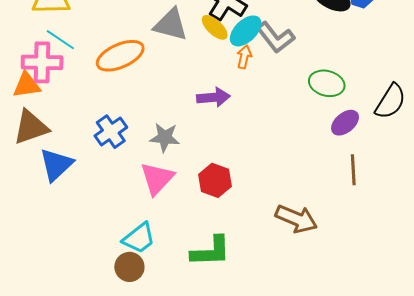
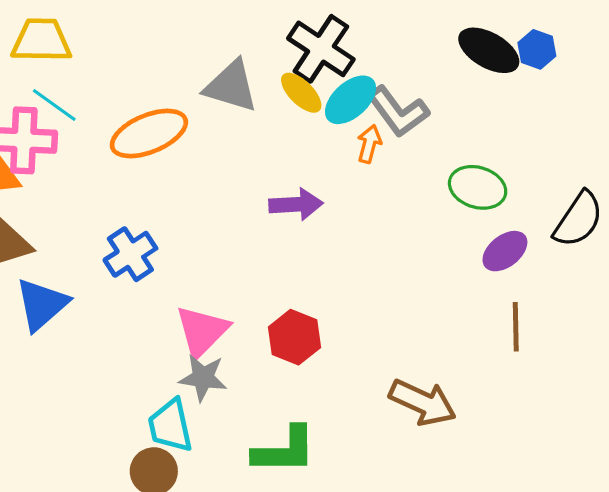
orange arrow: (244, 57) -> (369, 144), moved
gray star: (165, 138) -> (203, 378), moved
cyan trapezoid: (139, 238) -> (170, 426), turned 114

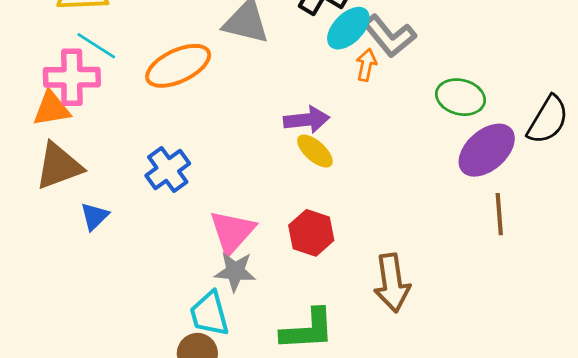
yellow ellipse: (301, 93) -> (315, 151), moved
purple ellipse: (505, 251) -> (487, 150), size x1.5
blue triangle: (42, 304) -> (94, 216), size x0.6
brown arrow: (423, 402) -> (392, 283), moved, turned 60

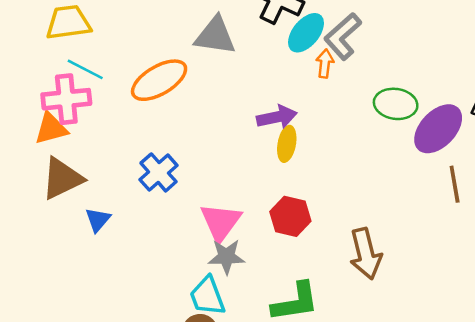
gray L-shape: (389, 36) -> (343, 36), turned 93
green ellipse: (460, 97) -> (396, 104), moved
yellow ellipse: (315, 151) -> (287, 144), turned 64

